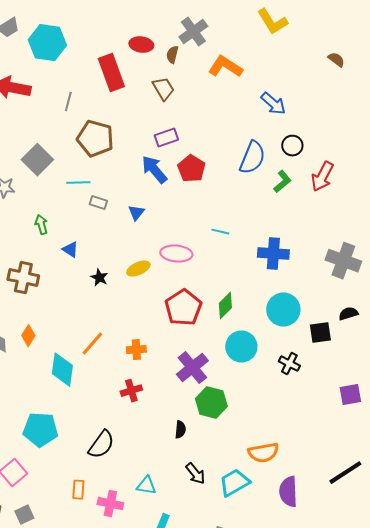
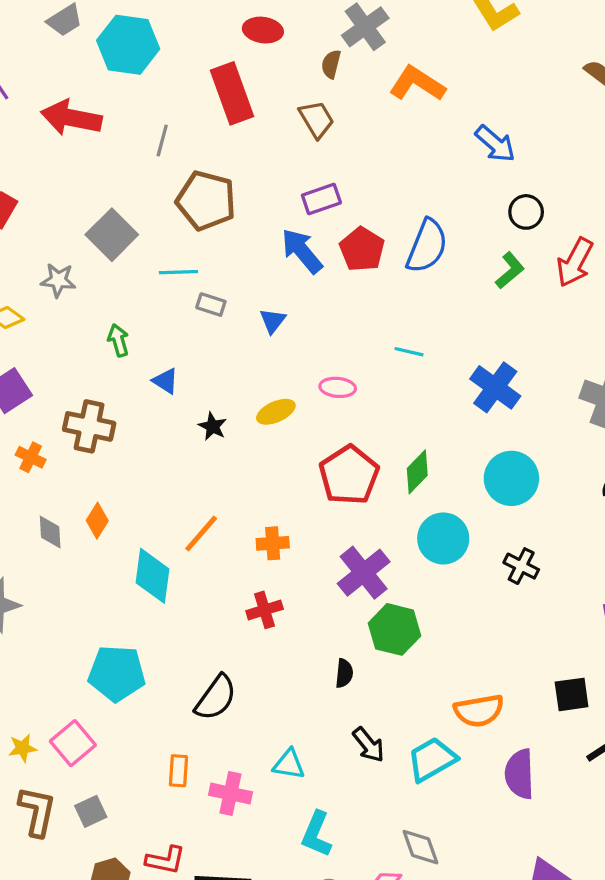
red ellipse: (141, 45) -> (263, 30), moved
blue semicircle: (252, 158) -> (427, 246), moved
pink ellipse: (176, 254) -> (338, 387), size x0.7
blue cross: (273, 254) -> (495, 387), turned 32
black square: (320, 333) -> (572, 694), moved

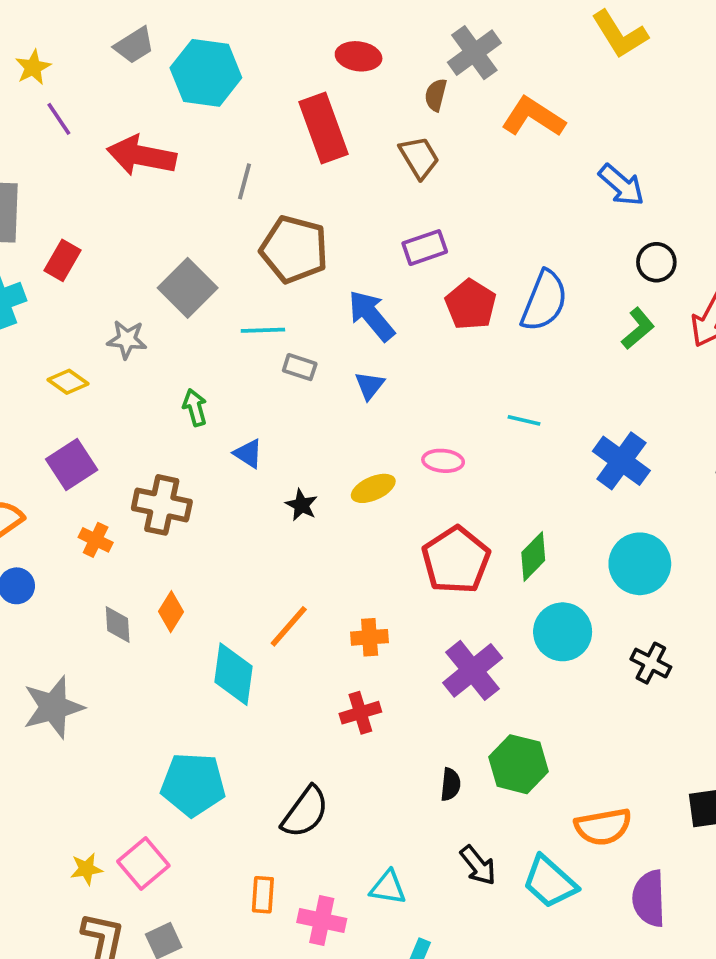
blue arrow: (302, 251) -> (371, 316), moved
green hexagon: (394, 629) -> (518, 764), moved
cyan trapezoid: (432, 759) -> (550, 882), turned -108

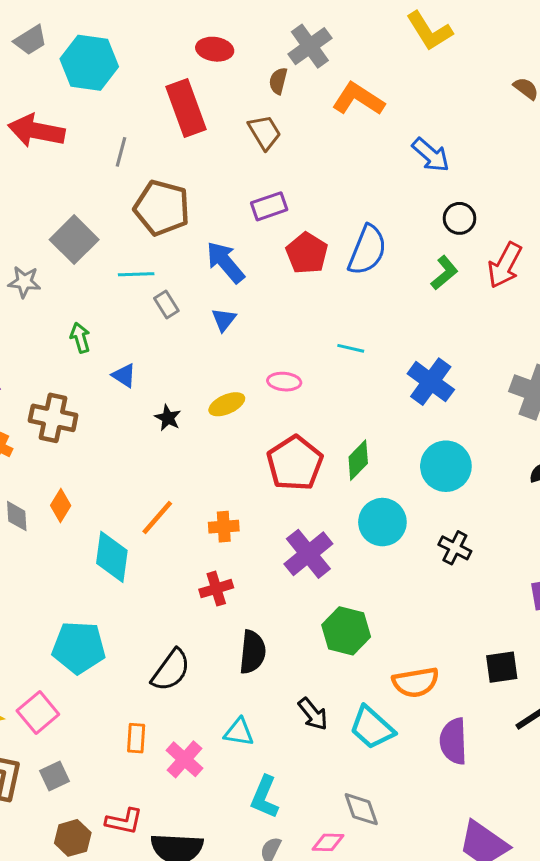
gray rectangle: (300, 367) -> (166, 305), turned 40
black semicircle: (450, 784) -> (252, 652), moved, size x1.6
pink cross: (322, 920) -> (184, 759), turned 30

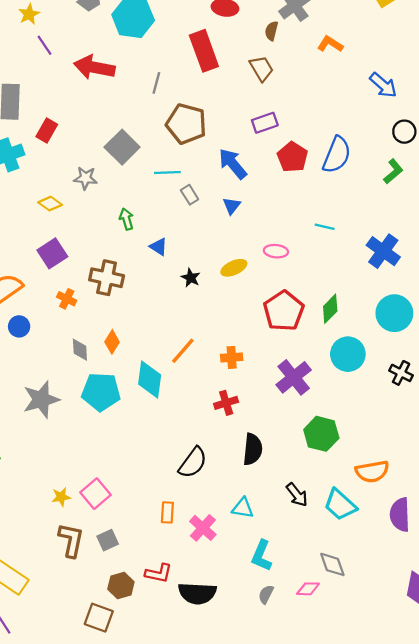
orange L-shape: (358, 99) -> (330, 44), size x0.7
cyan pentagon: (79, 648) -> (101, 392), moved

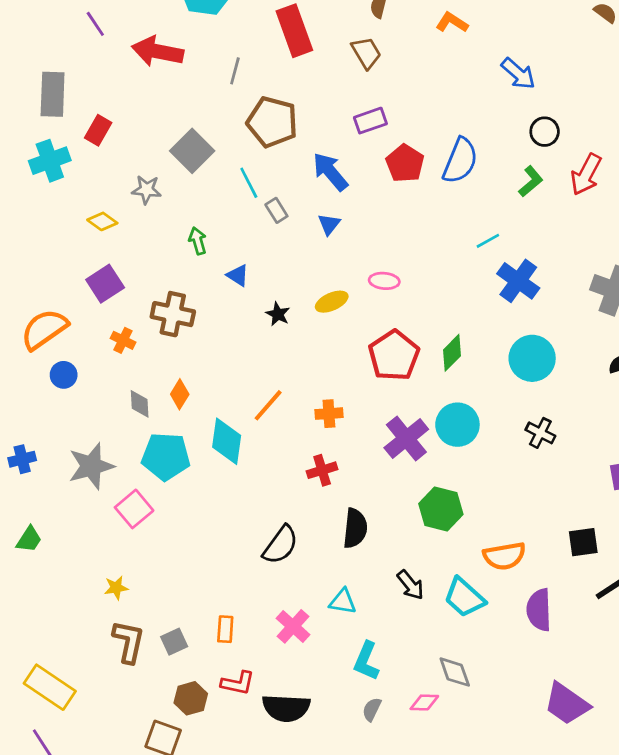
cyan line: (167, 173) -> (249, 183), turned 65
cyan line: (325, 227) -> (488, 241), moved, turned -42
cyan circle: (348, 354) -> (457, 425), moved
pink square: (95, 494) -> (134, 509), moved
orange rectangle: (167, 512) -> (225, 629), moved

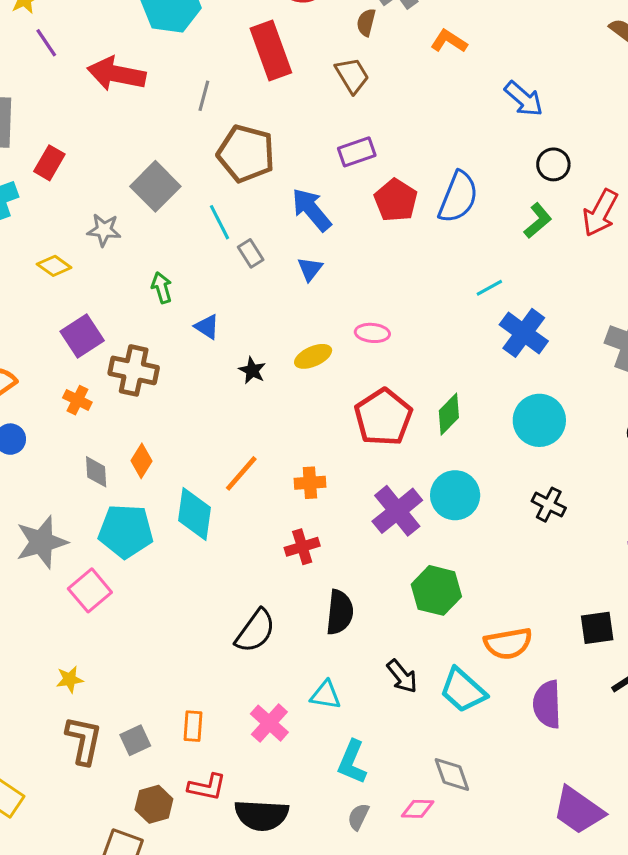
purple square: (105, 284) -> (82, 336), moved

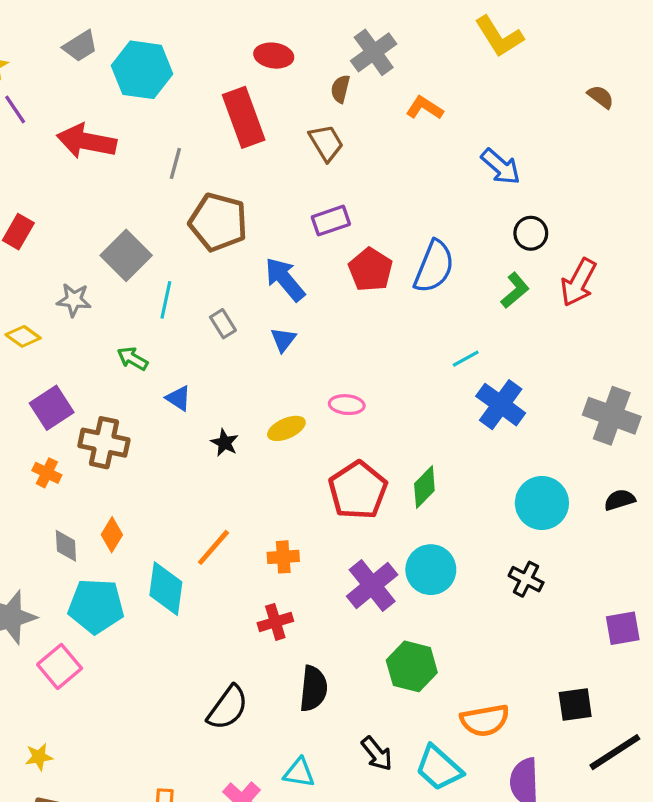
cyan line: (219, 222) -> (166, 300), moved, turned 39
green arrow: (162, 288) -> (133, 359), turned -44
cyan circle: (539, 420) -> (542, 503), moved

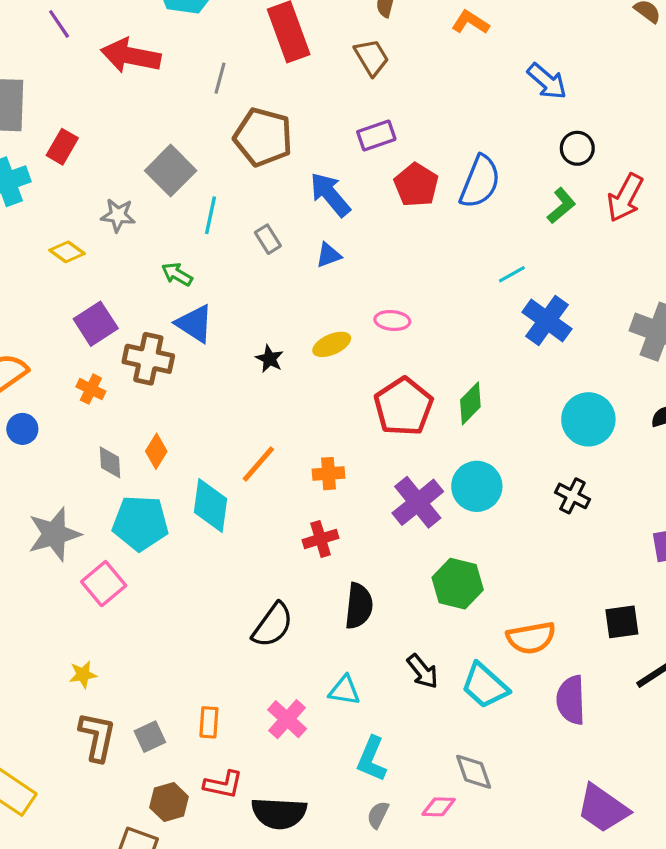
blue triangle: (283, 340) -> (329, 255), turned 32
blue triangle: (179, 398) -> (195, 324), moved, size x1.5

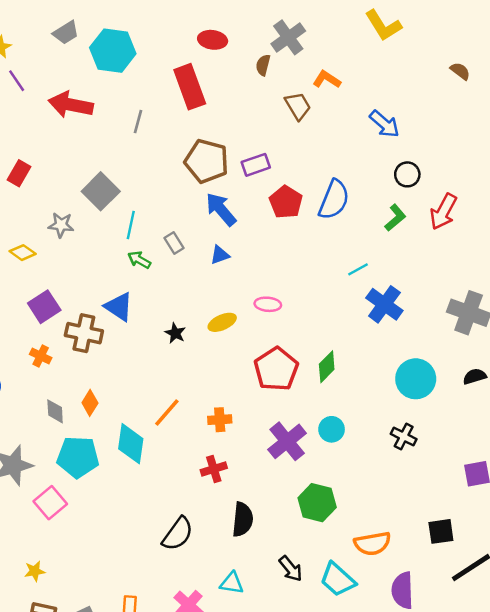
brown trapezoid: (372, 57) -> (298, 106), moved
brown pentagon: (263, 137) -> (207, 161), moved
green arrow: (177, 274) -> (139, 260), moved
cyan circle: (477, 486) -> (332, 429), size x0.7

